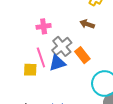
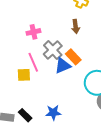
brown arrow: (87, 24) -> (76, 26), turned -112
blue triangle: (57, 63) -> (63, 66), moved

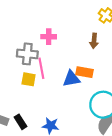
gray cross: (53, 50) -> (27, 54), moved, turned 36
orange rectangle: (73, 57) -> (84, 72), turned -49

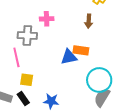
pink line: (41, 68) -> (16, 57), moved
yellow square: (29, 79) -> (27, 80), moved

